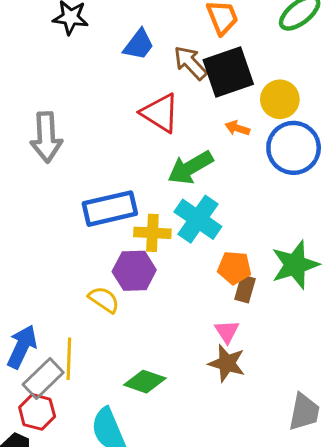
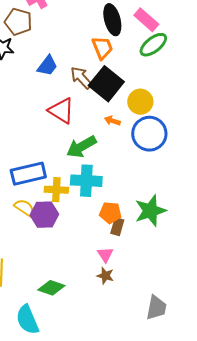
black square: (228, 72) -> (106, 84), turned -32
cyan cross: (198, 219) -> (86, 181), turned -32
yellow semicircle: (104, 300) -> (24, 208), moved
brown star: (227, 363) -> (105, 276), size x0.7

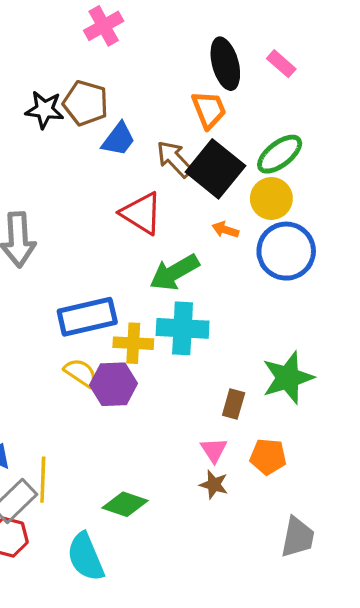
pink rectangle: (146, 20) -> (281, 64), size x0.7
brown pentagon: (18, 22) -> (86, 103), moved
green ellipse: (153, 45) -> (280, 154), moved
orange pentagon: (110, 213) -> (268, 457), moved

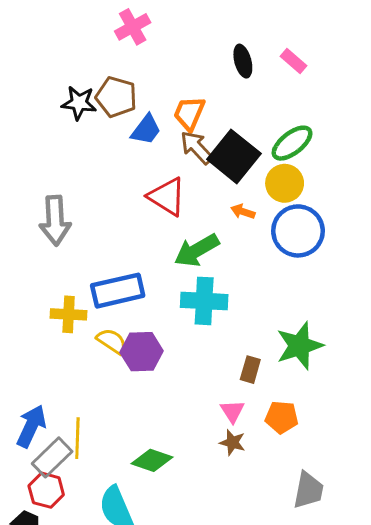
black ellipse: (225, 64) -> (243, 61), size x0.7
orange trapezoid: (209, 110) -> (189, 113), moved, turned -135
yellow cross: (133, 343) -> (69, 314), moved

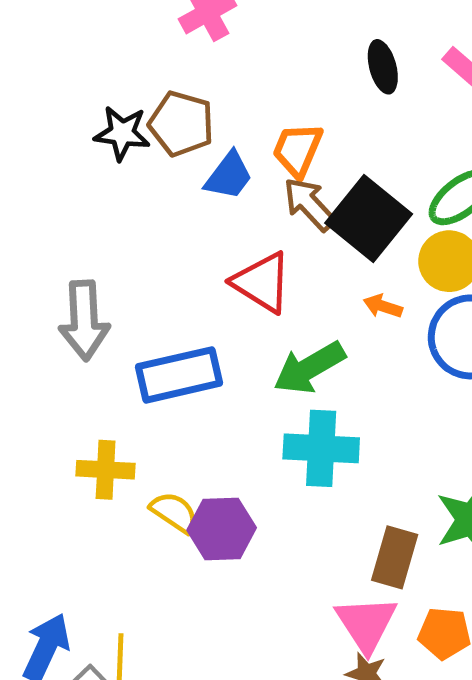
blue rectangle: (118, 291) -> (179, 375), moved
brown rectangle: (250, 370) -> (395, 557), size x1.4
pink triangle: (232, 411) -> (366, 624), size x1.6

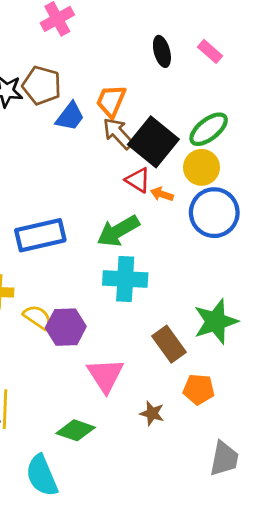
red triangle: (262, 282) -> (138, 180), moved, size x0.7
brown rectangle: (395, 557) -> (169, 344), turned -52
pink triangle: (366, 624) -> (105, 375), moved

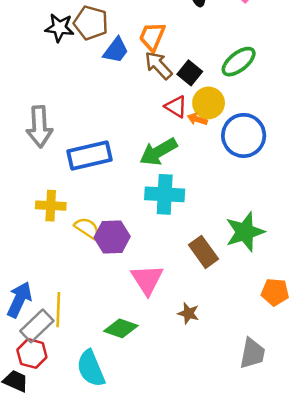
black square: (153, 142) -> (190, 73), size x0.6
yellow circle: (202, 167) -> (209, 103), moved
orange pentagon: (199, 389) -> (275, 292), moved

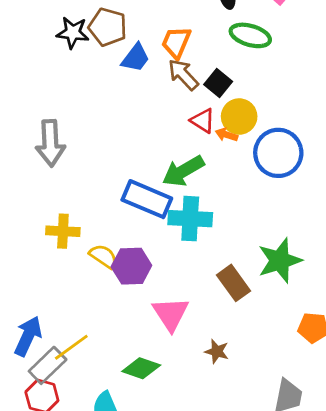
green ellipse: (239, 62) -> (250, 35), moved, turned 54
blue rectangle: (90, 156) -> (147, 199), moved, turned 36
yellow line: (58, 310) -> (71, 347), turned 52

